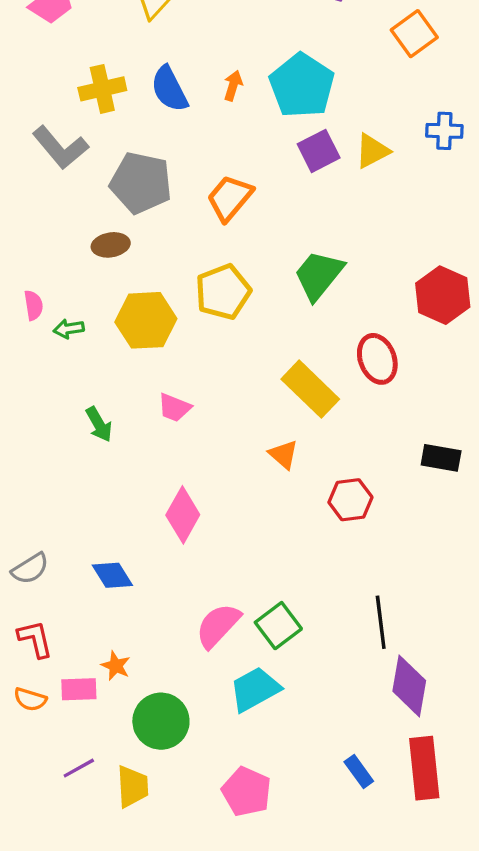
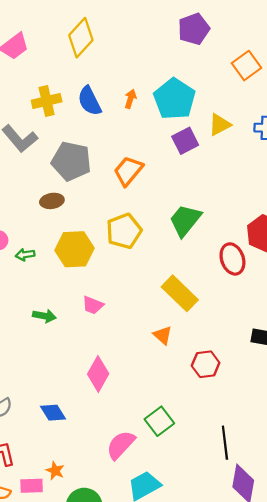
yellow triangle: (372, 151) -> (220, 125), moved
red ellipse: (377, 359) -> (232, 259), moved
green arrow: (99, 424) -> (44, 316), turned -50
green square: (278, 626) -> (159, 421), moved

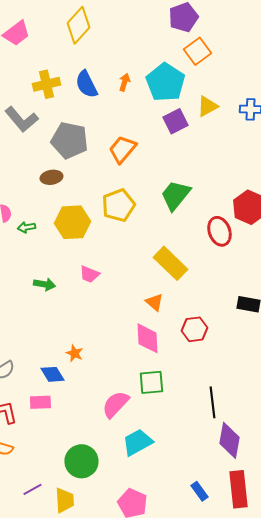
orange square: (246, 66) -> (197, 51), moved
pink diamond: (98, 374) -> (147, 338), moved, turned -32
green square: (159, 421) -> (151, 382), turned 32
orange star: (55, 471) -> (74, 353), moved
pink rectangle: (32, 486) -> (40, 402), moved

